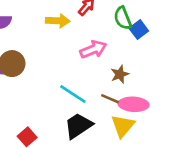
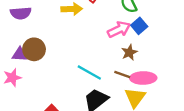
blue square: (139, 30) -> (139, 26), moved
pink arrow: (93, 49) -> (119, 29), moved

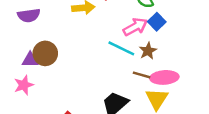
cyan line: (89, 73) -> (121, 48), moved

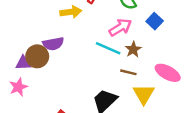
purple semicircle: (29, 15) -> (53, 44), moved
blue square: (157, 22) -> (155, 21), moved
pink ellipse: (164, 77) -> (168, 73), moved, turned 35

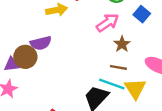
cyan line: (108, 48) -> (112, 84), moved

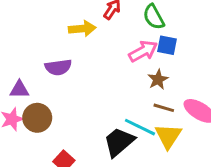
blue square: (142, 14) -> (167, 45), moved, turned -35
brown circle: (25, 57) -> (37, 118), moved
brown line: (118, 67) -> (164, 108), moved

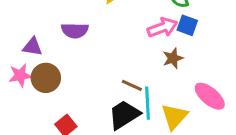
brown line: (164, 108) -> (132, 85), moved
cyan line: (140, 127) -> (147, 103), turned 52

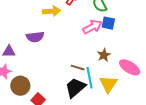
brown star: (173, 58) -> (104, 55), moved
brown circle: (46, 78) -> (20, 86), moved

